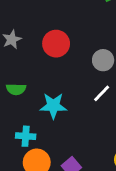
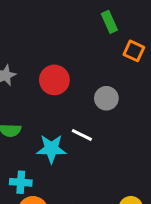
white line: (102, 93) -> (82, 135), moved, turned 72

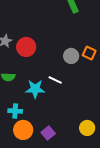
orange square: (134, 51) -> (89, 53), moved
red circle: (54, 80) -> (26, 47), moved

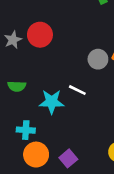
red circle: (26, 47) -> (40, 35), moved

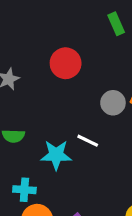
red circle: (40, 35) -> (66, 63), moved

